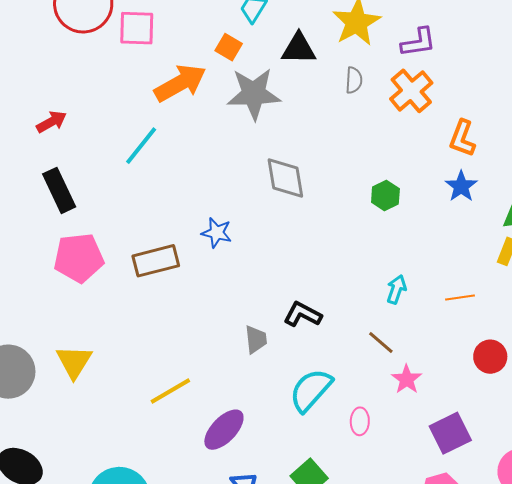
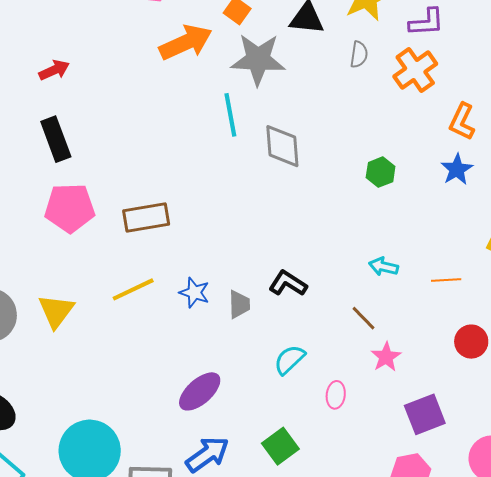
cyan line: (141, 146) -> (230, 115), moved, turned -54
blue star: (217, 233) -> (194, 293), moved
cyan arrow: (396, 289) -> (383, 267), turned -100
cyan semicircle: (311, 390) -> (289, 360), size x0.7
yellow line: (170, 391) -> (133, 289), moved

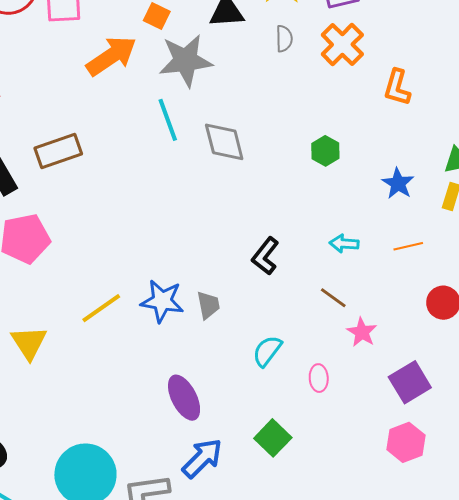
blue star: (457, 169) -> (398, 183), moved
brown rectangle: (146, 218) -> (58, 151), moved
black L-shape: (288, 283) -> (265, 256), moved, turned -75
blue star: (194, 293) -> (162, 301), size x1.4
purple ellipse: (200, 391) -> (184, 398), turned -66

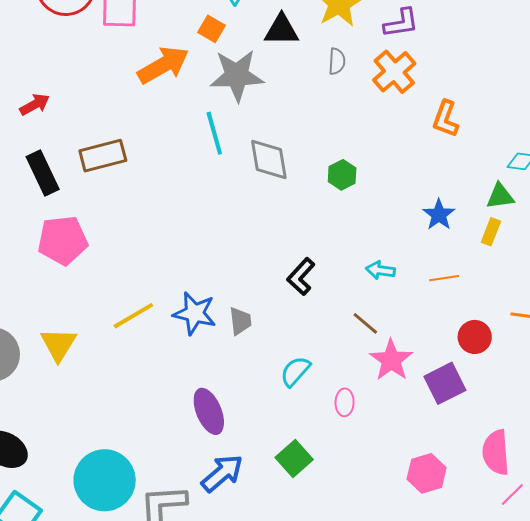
green hexagon: (325, 151) -> (342, 175), moved
pink star: (362, 332) -> (391, 360), size x1.4
purple square: (410, 382) -> (445, 383), moved

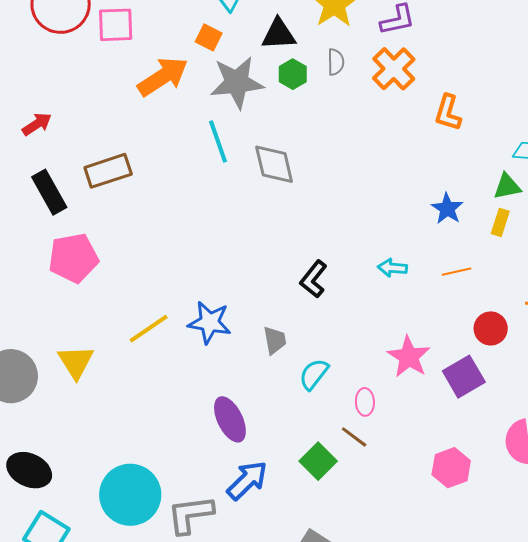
green hexagon: (342, 175) -> (293, 74), moved
gray trapezoid: (240, 321) -> (275, 340), moved
brown line: (365, 323) -> (354, 437), moved

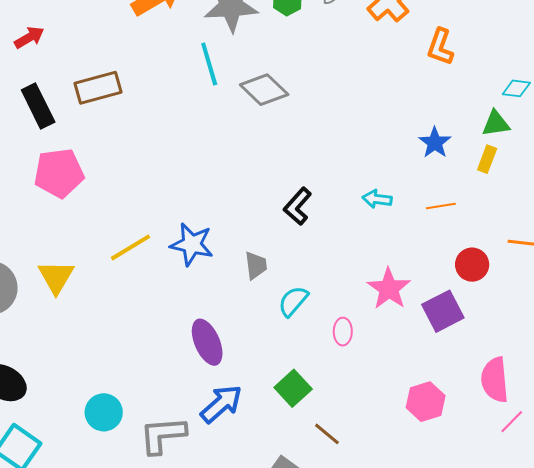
gray diamond: (274, 164) -> (264, 90), turned -36
brown line: (354, 437) -> (327, 434), moved
cyan circle: (130, 495) -> (104, 412), size x0.6

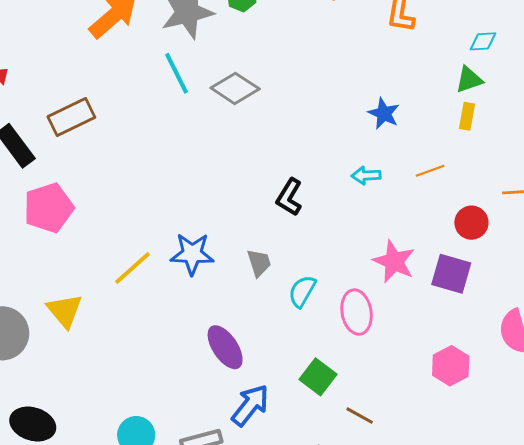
blue star: (435, 143) -> (384, 113), moved
purple square: (443, 311) -> (451, 274), turned -36
pink ellipse: (343, 332) -> (357, 312), size x1.6

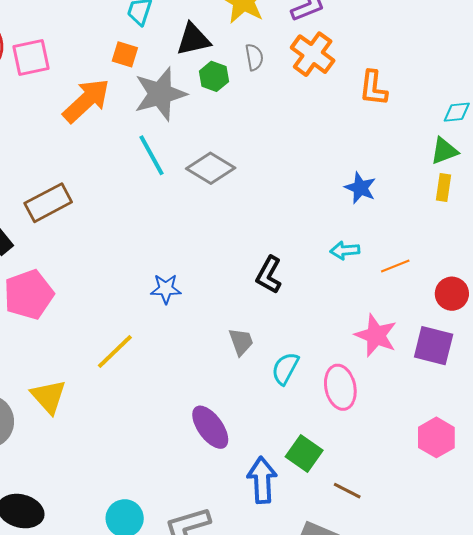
orange line: (430, 171) -> (395, 266), moved
blue star: (192, 254) -> (166, 289), moved, size x0.7
blue arrow: (250, 405) -> (262, 480), moved, turned -39

